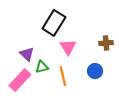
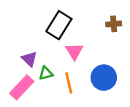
brown cross: (106, 43) -> (114, 24), moved
blue circle: (95, 71) -> (104, 78), size x1.5

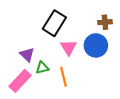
blue circle: (104, 78) -> (96, 45), moved

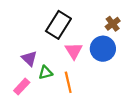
brown cross: (105, 22) -> (113, 24), turned -32
pink rectangle: (20, 81) -> (22, 87), size x0.7

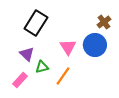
black rectangle: (58, 25) -> (36, 23), moved
orange line: (68, 82) -> (63, 76), turned 48

